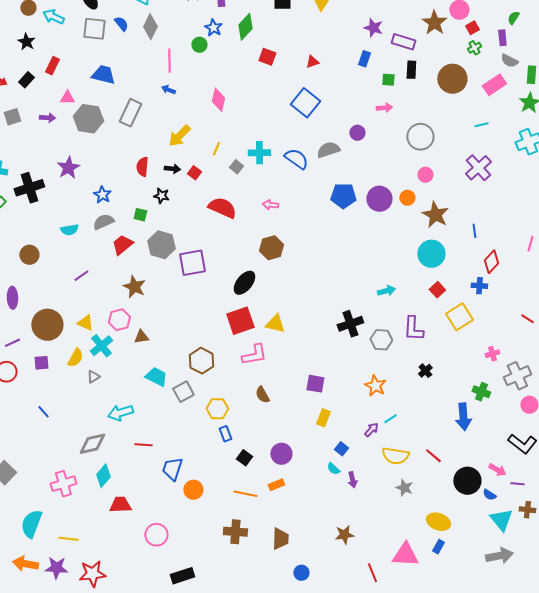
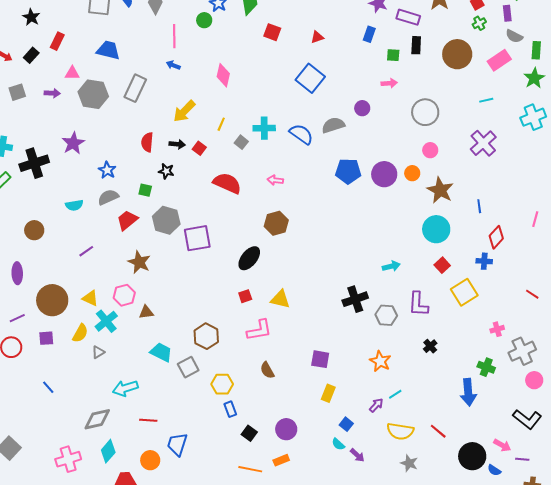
red square: (240, 321) -> (245, 296), size x0.5
purple arrow: (352, 480) -> (357, 455), turned -35
orange circle: (193, 490) -> (150, 460), moved

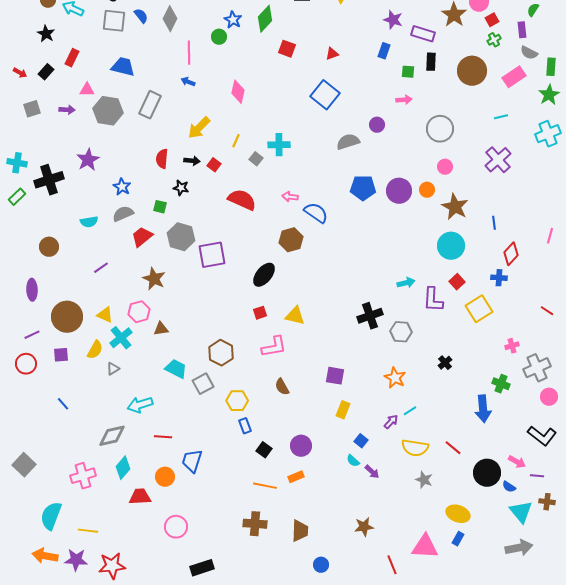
blue semicircle: (301, 134) -> (316, 213), moved
purple L-shape: (418, 304) -> (433, 300), moved

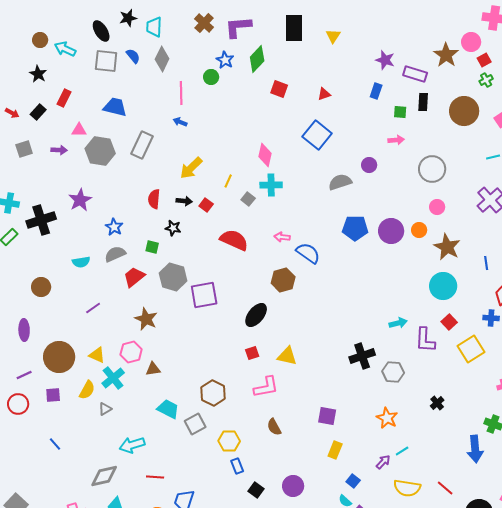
pink diamond: (238, 92) -> (265, 155), moved

